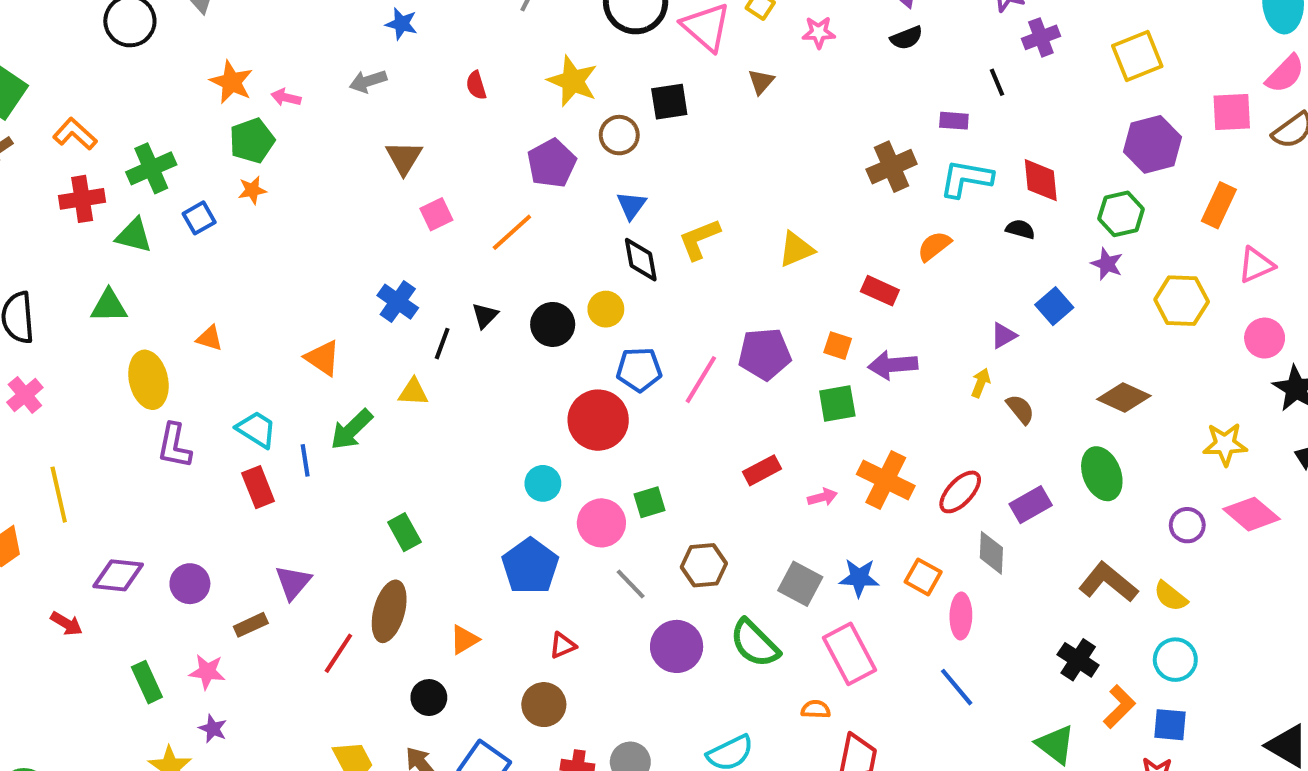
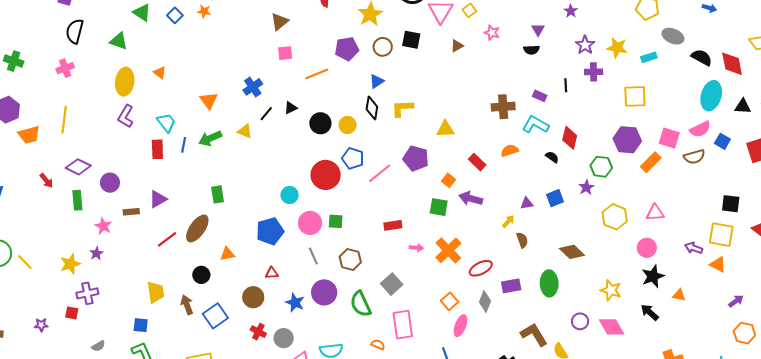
orange rectangle: (1219, 205) -> (651, 162), moved
blue square: (199, 218) -> (175, 15), turned -35
purple pentagon: (765, 354) -> (416, 158), moved
blue star: (859, 578) -> (295, 303), moved
green rectangle: (147, 682) -> (77, 200), moved

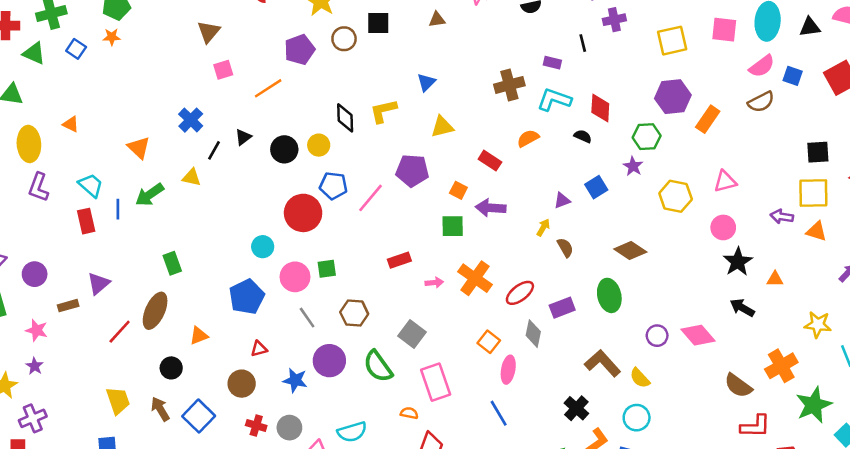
brown triangle: (457, 46) -> (437, 20), turned 32
blue triangle: (377, 81) -> (426, 82), moved
pink square: (669, 138) -> (724, 30), moved
yellow star: (611, 290) -> (818, 324), moved

